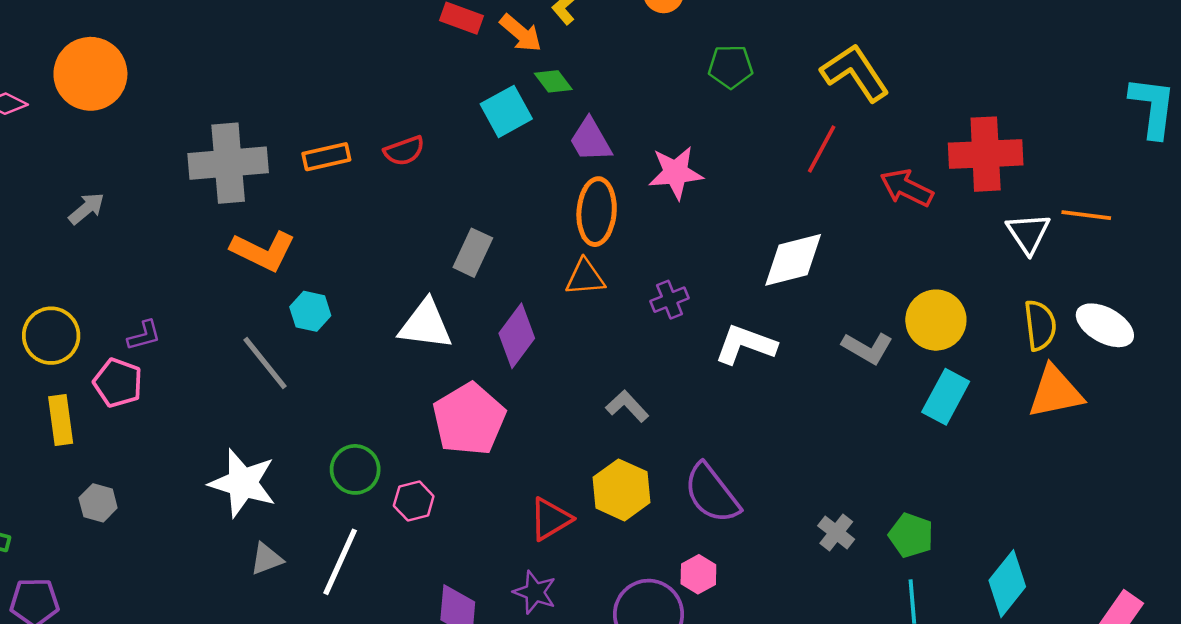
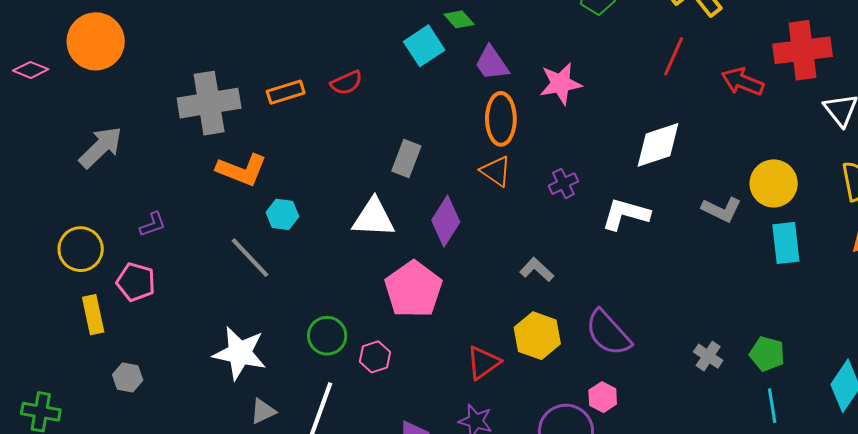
gray arrow: (87, 209) -> (101, 147), size x1.6
orange triangle: (585, 277) -> (496, 171), turned 44
purple L-shape: (144, 335) -> (153, 224), moved
cyan rectangle: (946, 397) -> (786, 243), turned -30

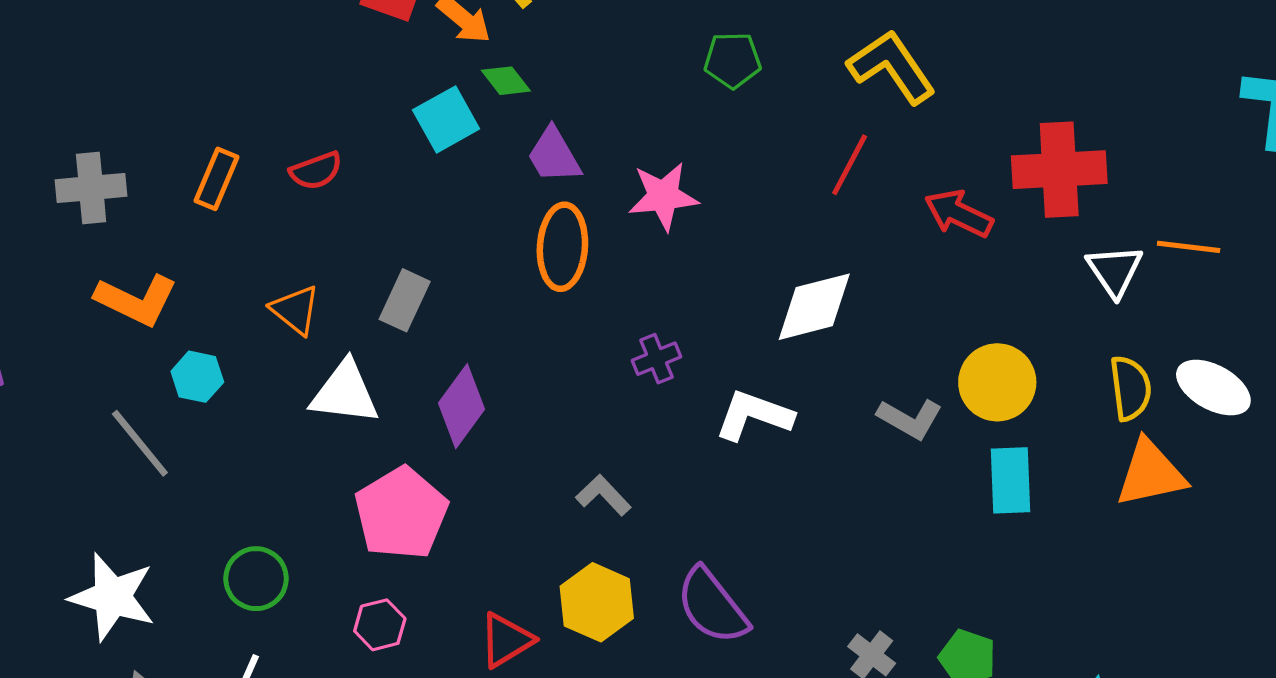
orange rectangle: (286, 92) -> (217, 179), turned -54
gray cross: (209, 103) -> (91, 188), size x0.7
orange triangle: (496, 171) -> (295, 310), moved
pink hexagon: (375, 357) -> (380, 625), moved

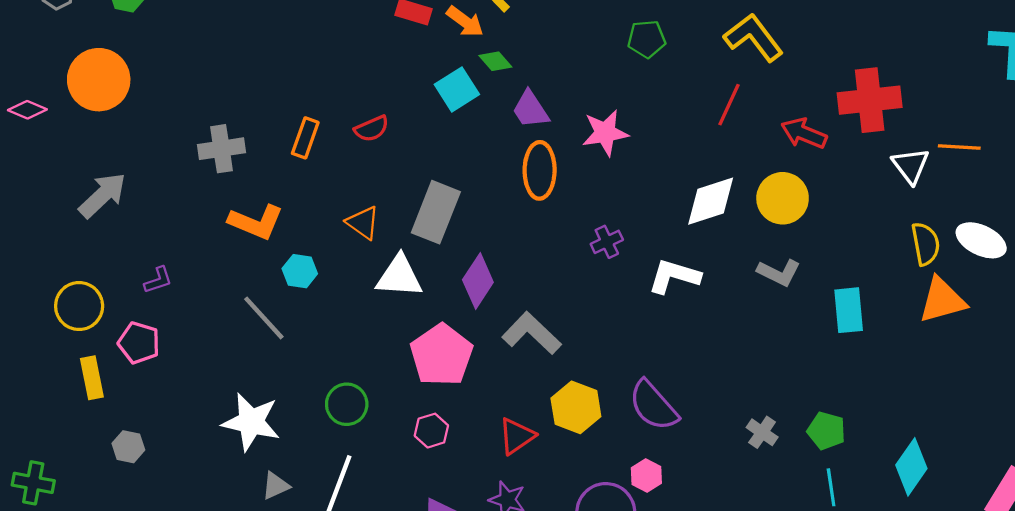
gray rectangle: (405, 300) -> (436, 212), size x1.5
yellow circle: (997, 382) -> (783, 198), moved
gray L-shape: (603, 495) -> (532, 333), moved, size x1.6

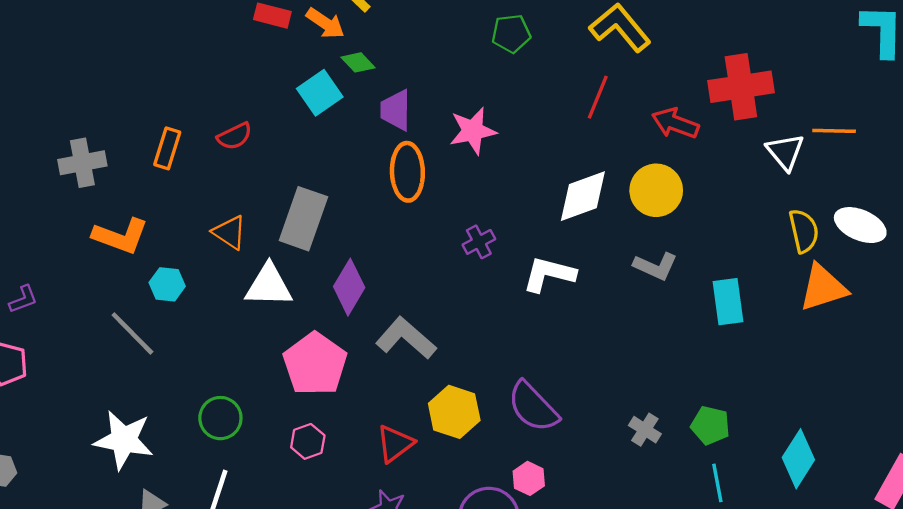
purple trapezoid: (530, 109) -> (396, 110), turned 36

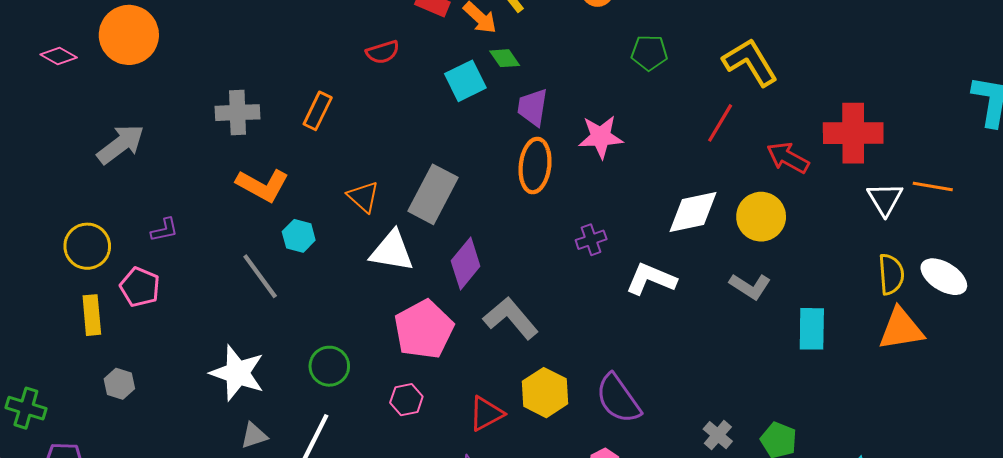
red semicircle: (235, 136) -> (383, 52), moved

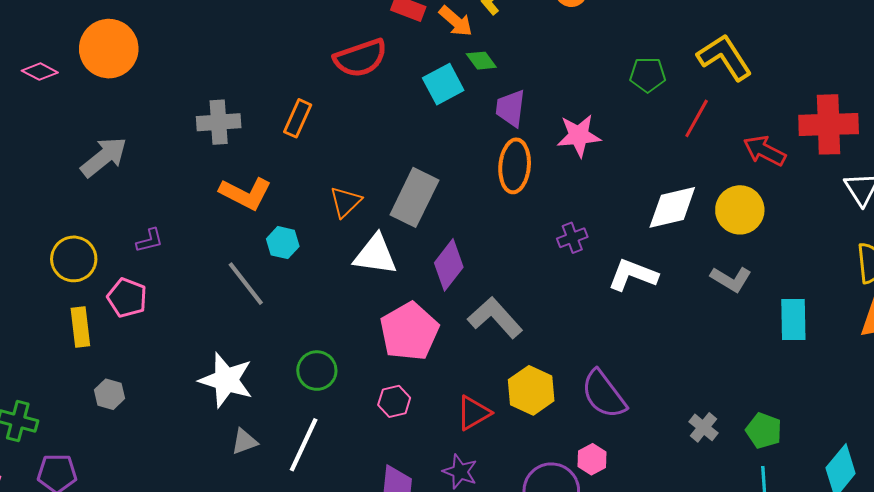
red semicircle: (383, 52) -> (360, 58), size x1.6
green pentagon: (649, 53) -> (648, 75), moved
orange triangle: (363, 197) -> (345, 202), turned 36

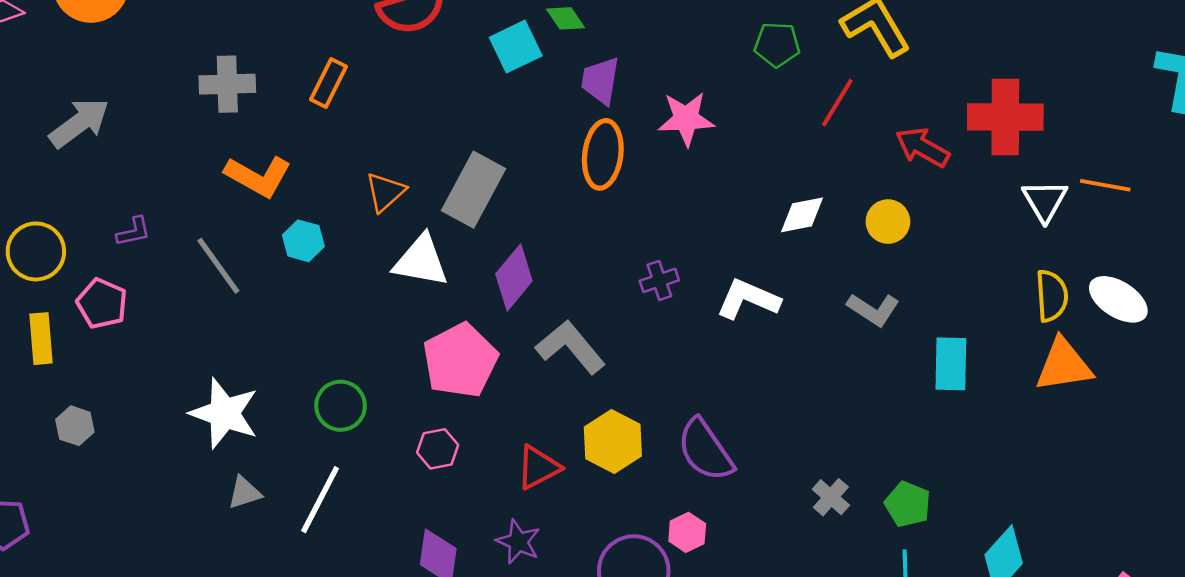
white diamond: (672, 207) -> (802, 215), size x0.7
yellow circle: (740, 210) -> (888, 222), size x0.7
purple cross: (572, 238) -> (659, 280), moved
gray line: (246, 284) -> (218, 266), moved

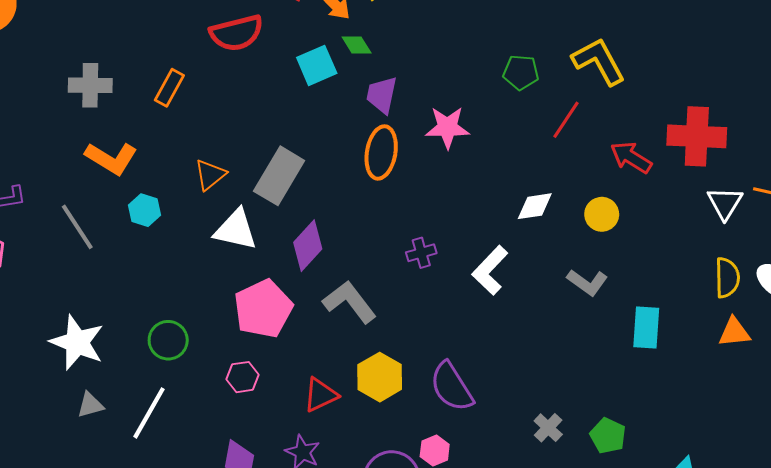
white L-shape: (748, 299) -> (490, 270), turned -72
orange triangle: (1064, 365) -> (734, 332), size x0.7

